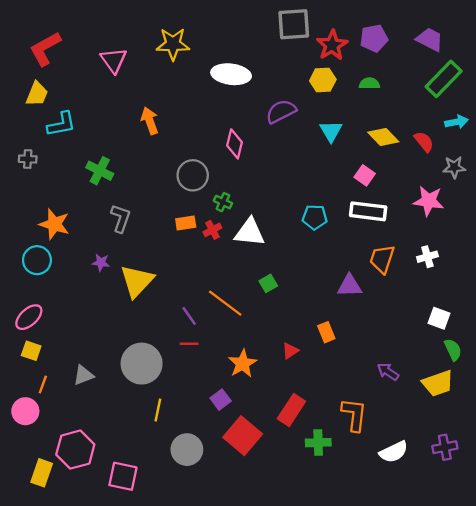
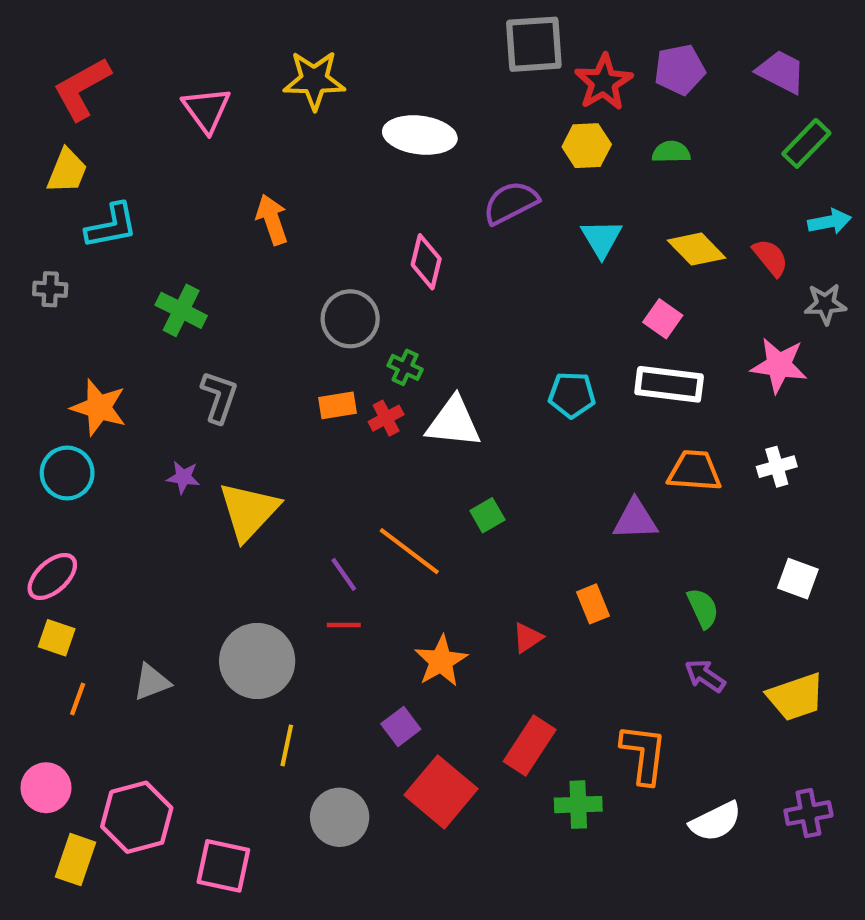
green rectangle: (444, 79) -> (806, 143), size x0.7
orange trapezoid: (382, 259) -> (694, 471), turned 76
green semicircle: (453, 350) -> (703, 608), moved
pink circle: (25, 411) -> (46, 788), moved

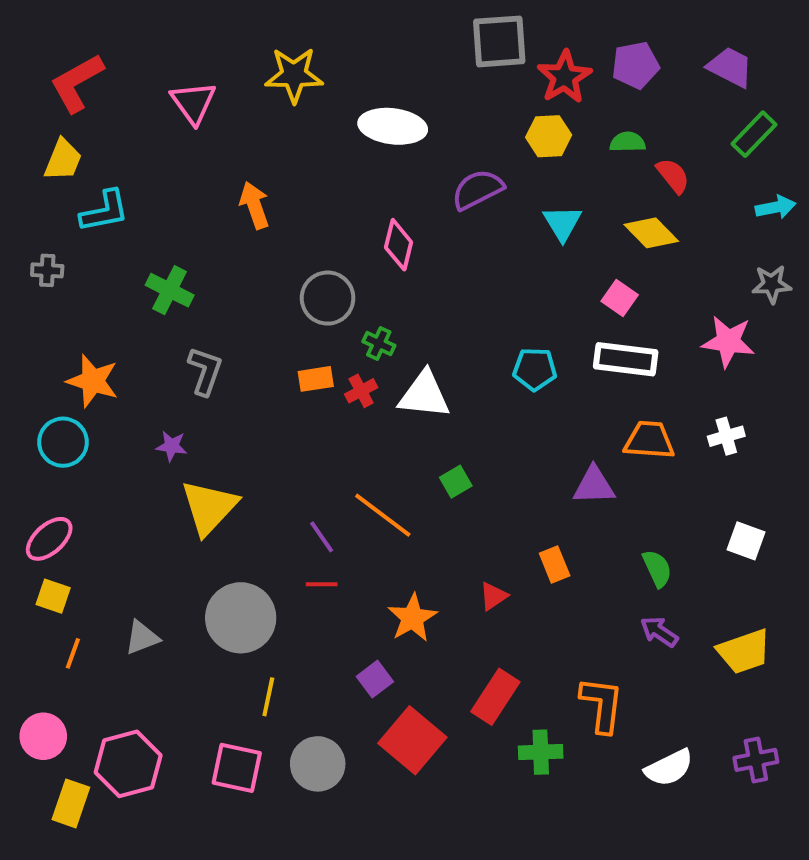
red semicircle: (770, 258) -> (673, 176), moved
yellow triangle: (249, 511) -> (209, 507), moved
pink square: (223, 866) -> (237, 768), moved

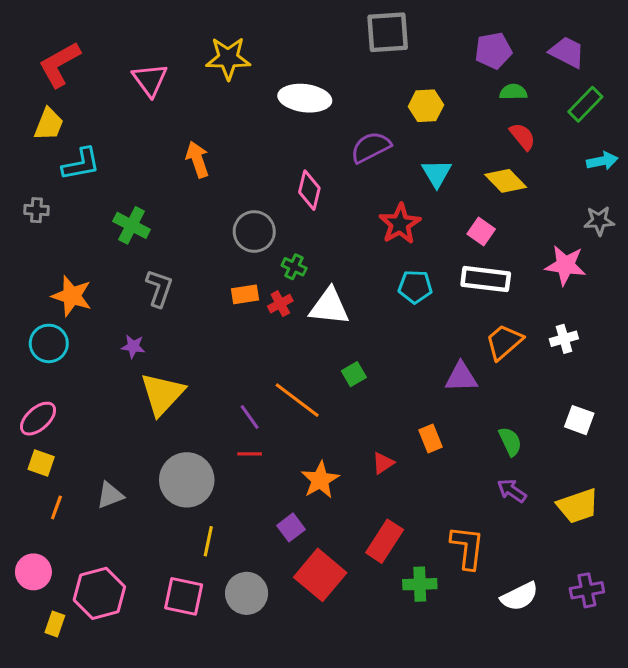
red star: (564, 77) -> (400, 224), moved
green semicircle: (628, 142) -> (513, 92), moved
orange trapezoid: (649, 440) -> (504, 342), turned -45
yellow rectangle: (71, 803) -> (55, 624), size x0.7

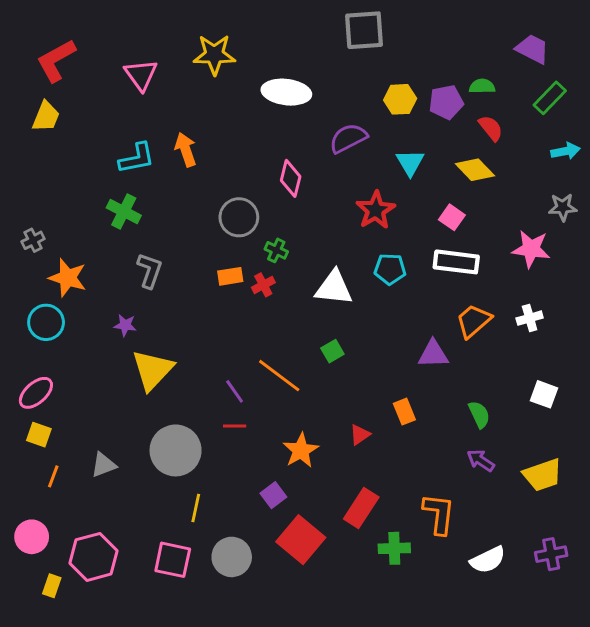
purple pentagon: (493, 51) -> (446, 102), moved
cyan L-shape: (81, 164) -> (137, 158), moved
gray cross: (36, 210) -> (33, 240), moved, turned -30
white triangle: (329, 307) -> (334, 288), moved

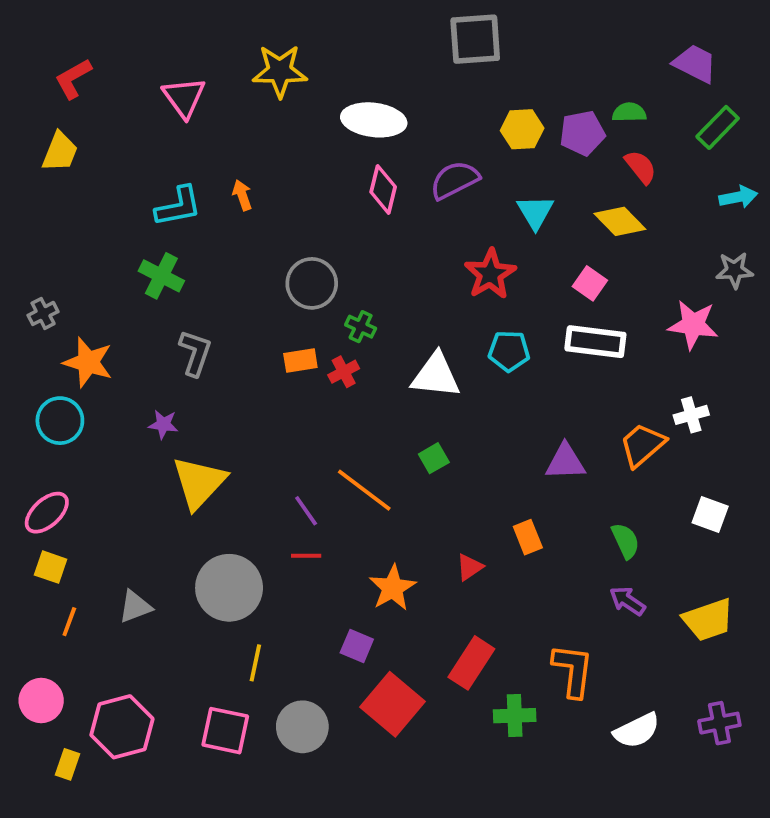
red L-shape: (56, 60) -> (73, 79), size x0.7
orange arrow: (186, 150) -> (242, 195), size x0.7
pink diamond: (291, 178) -> (383, 189), moved
orange trapezoid: (473, 321) -> (642, 445), moved
purple square: (273, 495) -> (357, 646), turned -30

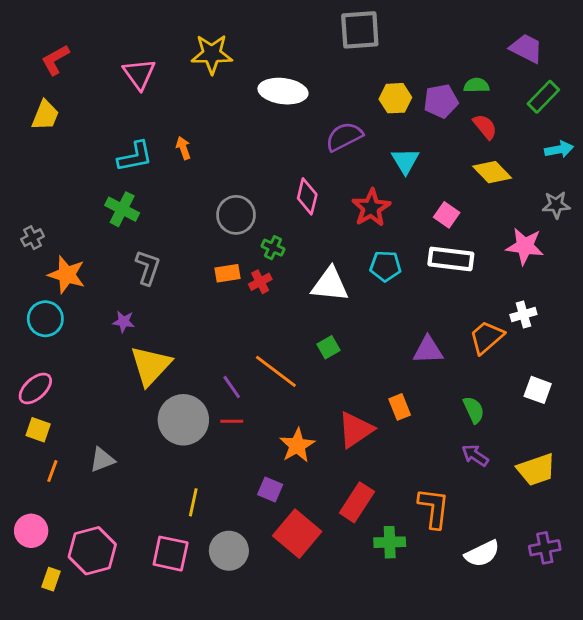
pink diamond: (383, 189) -> (307, 196), moved
yellow diamond: (620, 221) -> (492, 172), moved
red triangle: (470, 567) -> (356, 430), size x1.8
gray circle: (229, 588) -> (183, 420), moved

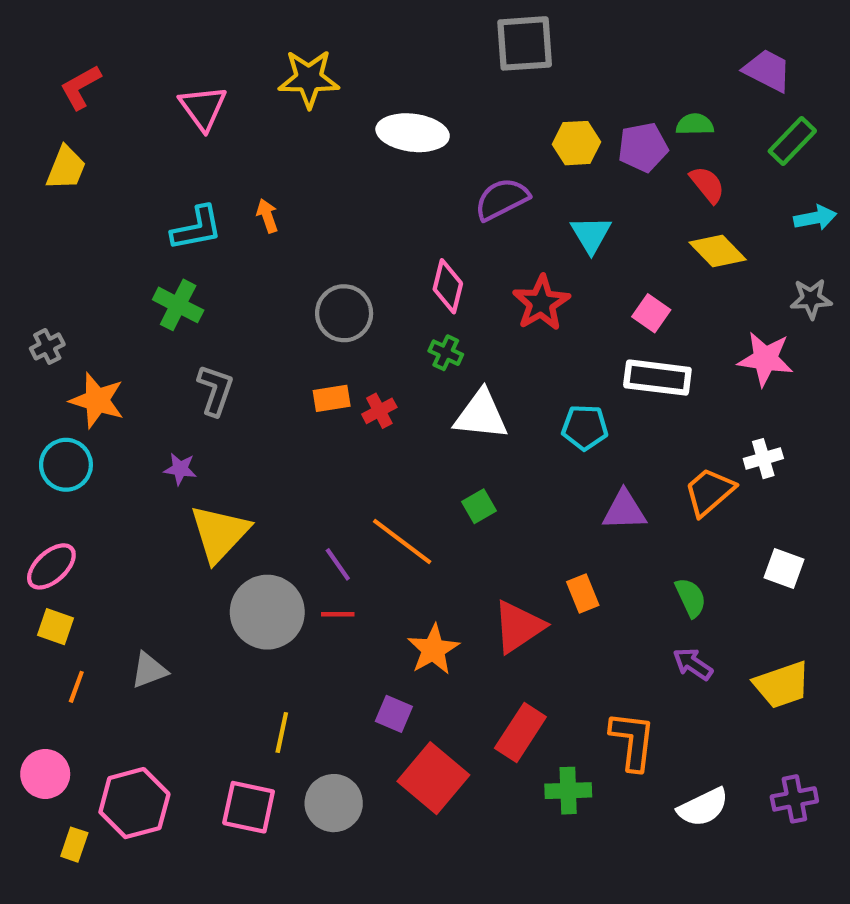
green cross: (273, 248) -> (446, 353), moved
cyan pentagon: (385, 266) -> (585, 427), moved

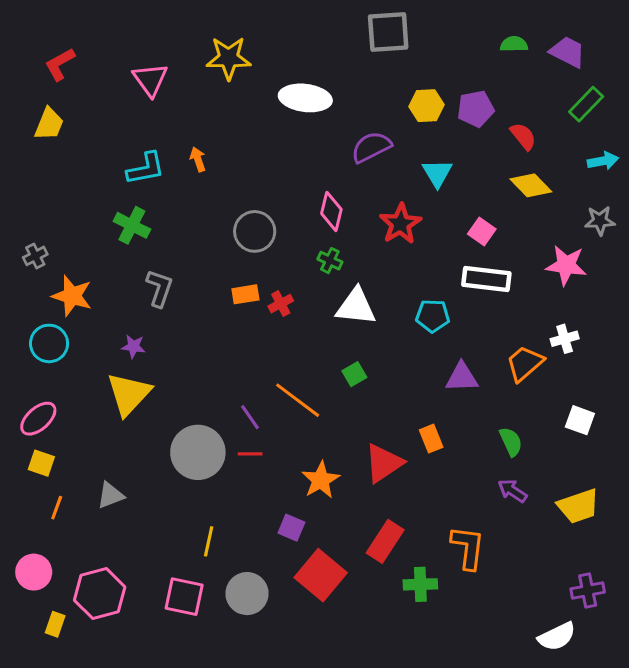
green semicircle: (695, 124) -> (514, 44), moved
yellow triangle: (220, 533) -> (129, 394), moved
white semicircle: (703, 807) -> (557, 637), moved

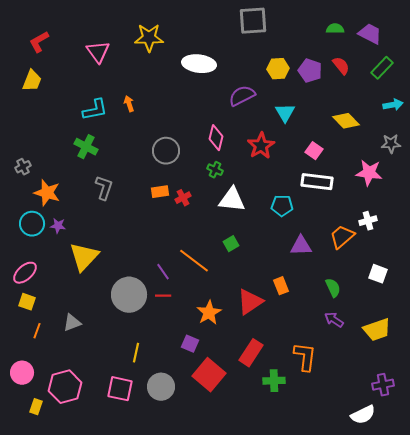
purple pentagon: (476, 109) -> (310, 71), turned 30
red semicircle: (523, 136) -> (341, 66), moved
purple star: (133, 347) -> (58, 226), moved

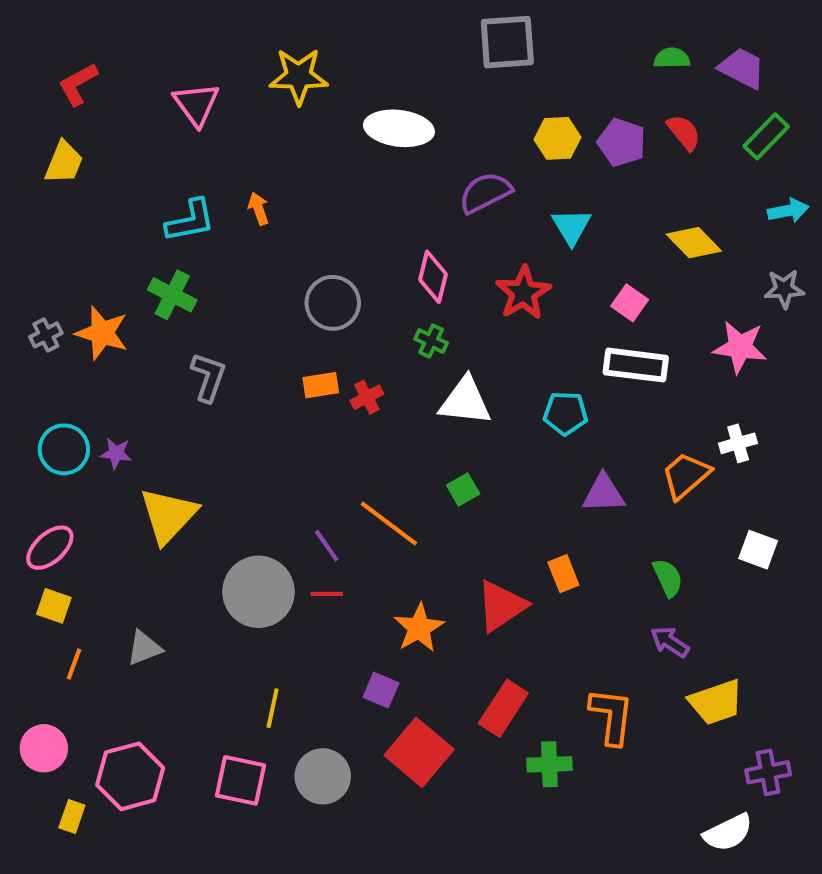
orange star: (47, 193) -> (102, 333), moved
yellow trapezoid: (377, 330) -> (716, 702), moved

